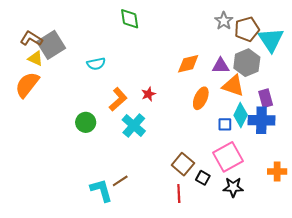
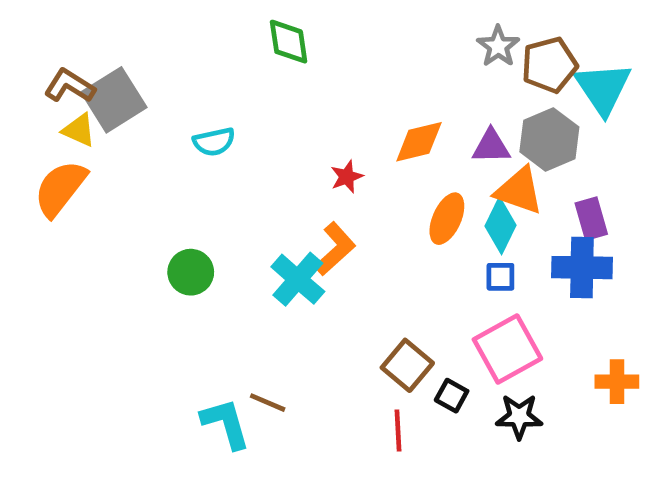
red star: (148, 94) -> (347, 177), moved
orange L-shape: (118, 99) -> (335, 249), moved
cyan diamond: (241, 115) -> (500, 226), moved
brown line: (120, 181) -> (268, 403), turned 56

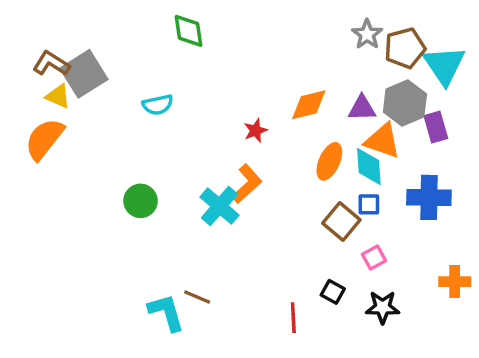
green diamond: (289, 42) -> (189, 31), moved
purple rectangle: (591, 219) -> (436, 127), moved
cyan diamond: (500, 226) -> (369, 167), turned -30
pink square: (507, 349) -> (374, 258), size x0.5
brown square: (407, 365) -> (341, 221), moved

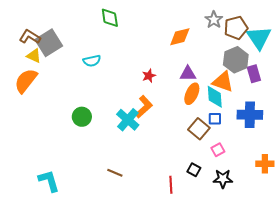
orange diamond: (309, 105) -> (180, 37), moved
purple triangle: (362, 108) -> (188, 74), moved
cyan L-shape: (166, 312) -> (49, 181), moved

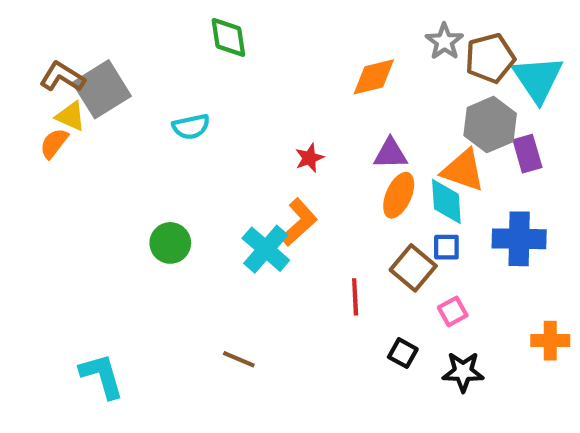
orange semicircle: (26, 81) -> (54, 143), moved, size x0.6
red line: (171, 185) -> (355, 297), moved

